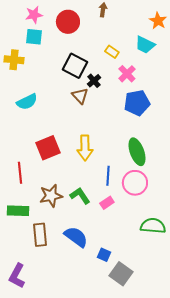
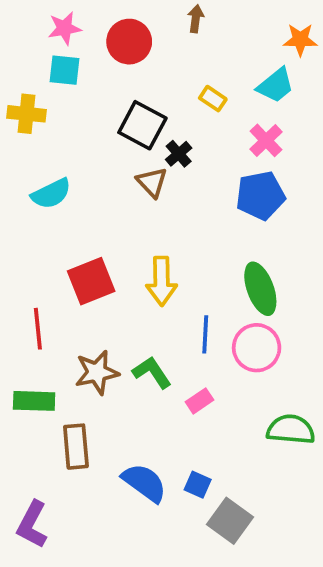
orange star: (158, 21) -> (300, 40), turned -30
cyan trapezoid: (145, 45) -> (276, 85), turned -65
pink cross: (127, 74) -> (266, 140), moved
pink rectangle: (107, 203) -> (200, 401), moved
blue semicircle: (76, 237) -> (144, 483), moved

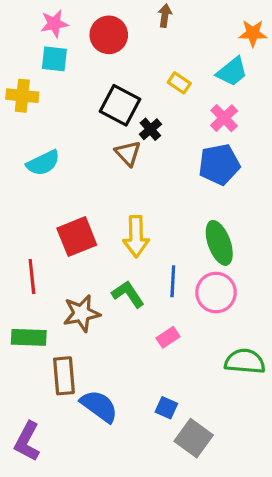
green L-shape: (152, 372) -> (128, 294), moved
blue semicircle: (144, 483) -> (99, 406), moved

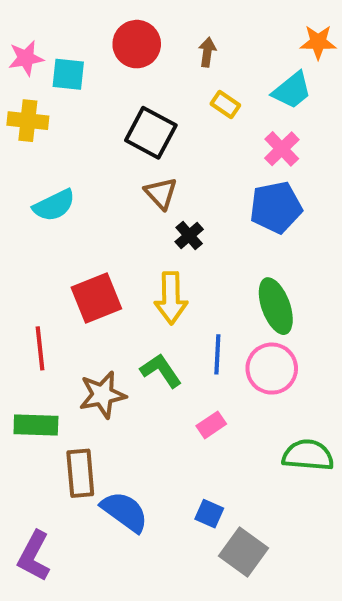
brown arrow: (165, 16) -> (207, 52), moved
pink star: (54, 24) -> (26, 58), moved
black cross: (150, 129) -> (189, 236), moved

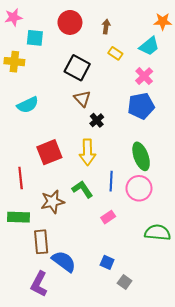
pink star: (26, 58) -> (13, 17), moved
gray square: (244, 552) -> (125, 282), size x0.6
purple L-shape: (34, 556) -> (39, 284), moved

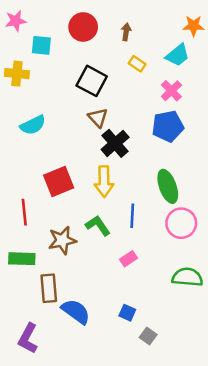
black cross: (97, 120) -> (115, 143), size x1.6
pink circle: (139, 188) -> (181, 223), moved
purple L-shape: (39, 284) -> (28, 338), moved

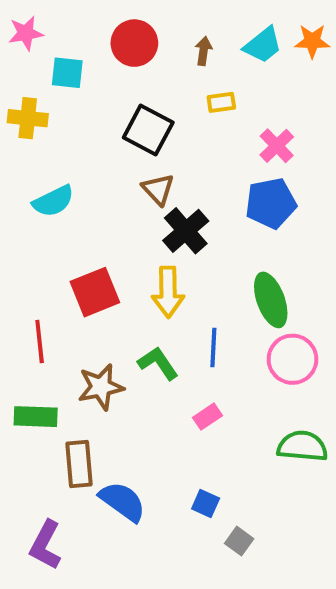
cyan trapezoid: (178, 55) -> (263, 45), moved
yellow rectangle: (137, 64) -> (221, 102), turned -42

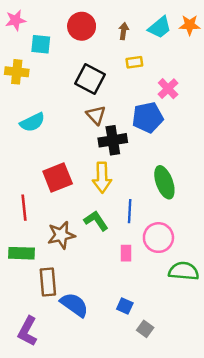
blue pentagon: (271, 203) -> (148, 117), moved
black cross: (186, 231) -> (113, 140), turned 32
pink circle: (292, 359) -> (158, 238), moved
pink rectangle: (208, 417) -> (126, 253), turned -56

